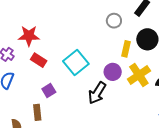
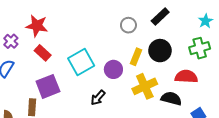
purple circle: (113, 72) -> (113, 69), moved
purple square: (49, 90) -> (48, 86), size x1.6
black arrow: (97, 93) -> (98, 98), size x0.7

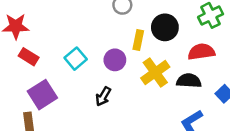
cyan square: (81, 62) -> (76, 59), size x0.7

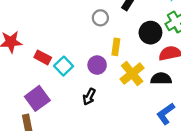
black circle: (165, 27) -> (150, 33), moved
red rectangle: (29, 57) -> (43, 57), moved

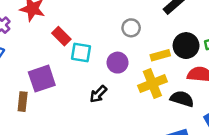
gray circle: (100, 18) -> (131, 28), moved
yellow rectangle: (116, 47) -> (160, 55), moved, turned 49
cyan square: (64, 66) -> (81, 52), turned 36

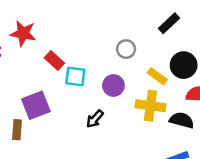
yellow rectangle: (160, 55) -> (157, 76), turned 54
yellow cross: (152, 84) -> (150, 106), turned 32

